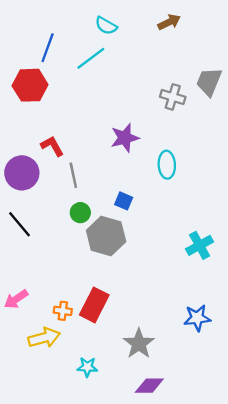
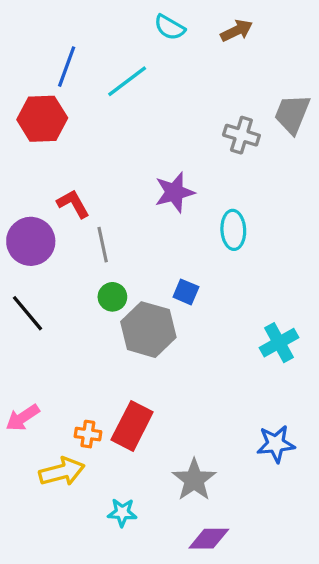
cyan semicircle: (106, 26) -> (170, 27), moved
blue square: (124, 201) -> (186, 292), moved

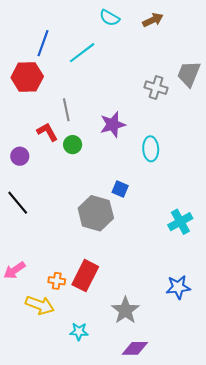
purple circle: (31, 241) -> (20, 156), size x0.6
gray line: (103, 245) -> (66, 110), moved
green circle: (112, 297) -> (73, 145), moved
yellow arrow: (62, 472) -> (40, 305), turned 36

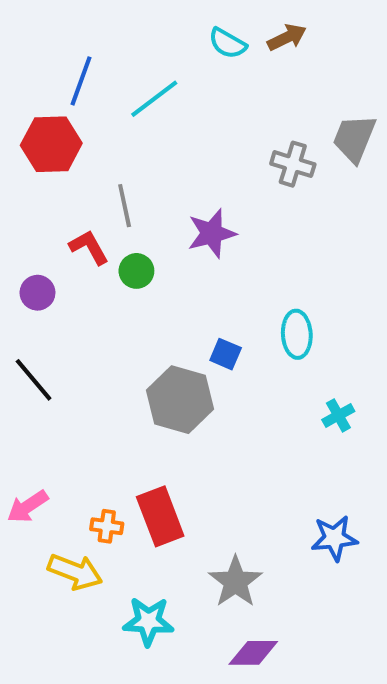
cyan semicircle: (110, 18) -> (228, 43), moved
cyan ellipse: (151, 149) -> (297, 334), moved
cyan cross: (180, 222) -> (338, 415), size x0.7
red rectangle: (85, 276) -> (160, 516), turned -48
cyan star: (79, 332) -> (148, 621), size x1.4

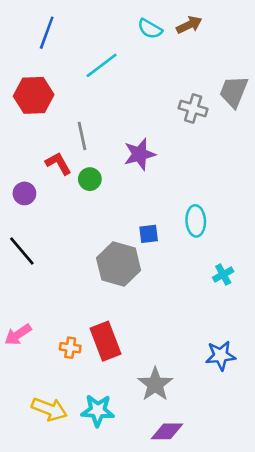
blue line: (81, 81) -> (47, 33), moved
blue square: (226, 354) -> (149, 234), turned -30
yellow arrow: (75, 572) -> (49, 409), moved

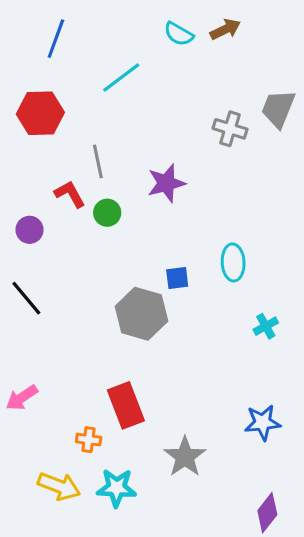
orange cross: (70, 348) -> (89, 440), moved
purple diamond: (167, 431) -> (267, 513), moved, turned -52

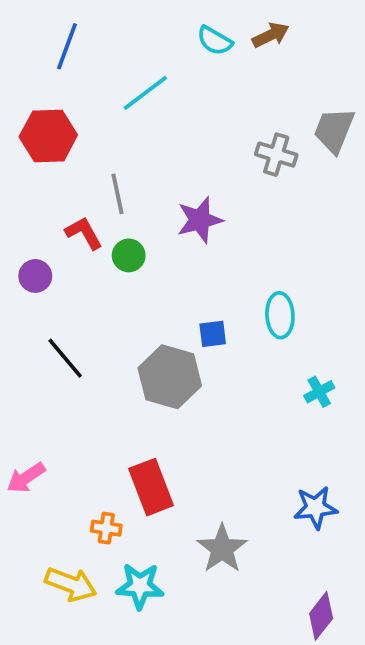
black line: (26, 298) -> (65, 358), moved

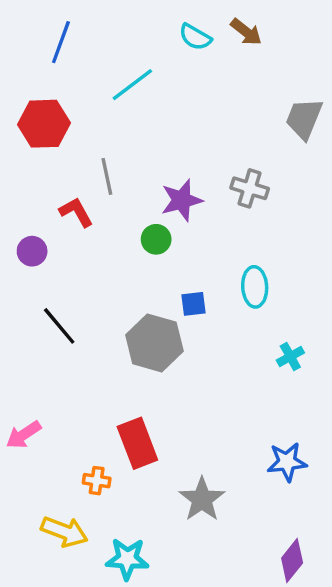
brown arrow: (271, 35) -> (246, 32), turned 64
gray cross: (276, 155) -> (250, 188), moved
green circle: (129, 255) -> (156, 239), moved
cyan star: (140, 586) -> (127, 559), moved

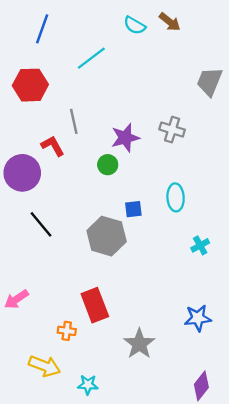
purple circle: (32, 251) -> (22, 173), size x1.8
cyan star: (127, 559) -> (88, 385), size x0.7

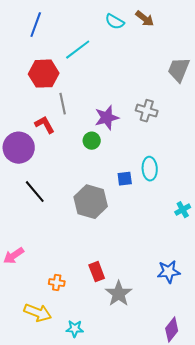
red hexagon: (30, 85) -> (44, 74), moved
blue square: (133, 209) -> (125, 179), moved
cyan cross: (200, 245) -> (183, 210), moved
red rectangle: (95, 305) -> (97, 272), moved, size x0.7

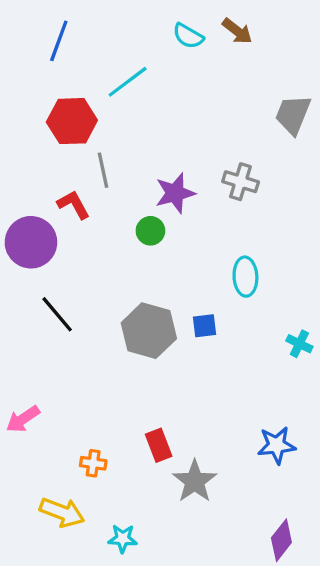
blue square: (125, 179) -> (204, 326), moved
cyan cross: (183, 210) -> (299, 344), turned -35

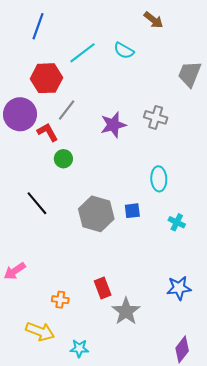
cyan semicircle: (188, 36) -> (124, 51), moved
gray line: (103, 170) -> (67, 110), turned 50
green circle: (150, 231) -> (63, 159), moved
purple circle: (31, 242) -> (20, 114), moved
cyan cross: (299, 344) -> (177, 222), moved

